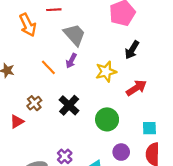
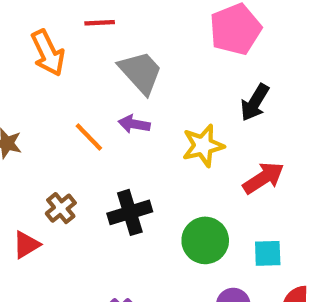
purple arrow: (71, 61) -> (134, 124), turned 72
black cross: (69, 105) -> (130, 212), turned 30
cyan square: (149, 128) -> (268, 253), moved

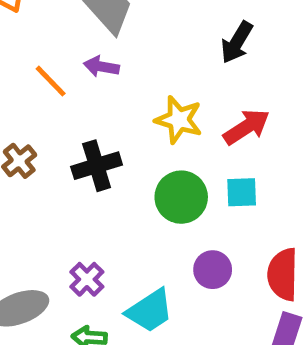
yellow star: (203, 146) -> (179, 120), moved, turned 30
cyan square: (268, 253) -> (242, 192), moved

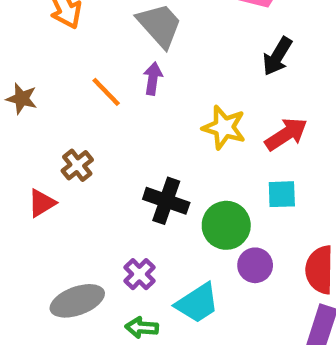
purple arrow: (101, 67) -> (153, 79), turned 88
black cross: (97, 166) -> (166, 201), moved, turned 36
green circle: (181, 197) -> (226, 225), moved

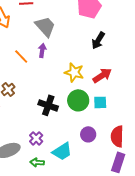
green circle: (226, 225) -> (78, 100), moved

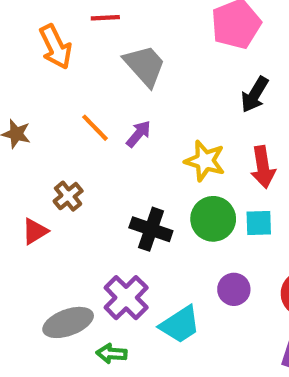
purple arrow: (42, 50) -> (139, 134), moved, turned 32
red arrow: (102, 75) -> (263, 167), turned 114
purple cross: (36, 138) -> (126, 298), size x1.5
green arrow: (37, 162) -> (112, 354), moved

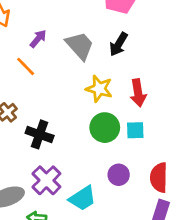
gray trapezoid: (145, 65) -> (80, 46), moved
black arrow: (255, 94) -> (119, 44), moved
purple arrow: (139, 134) -> (38, 39), moved
black cross: (151, 229) -> (40, 134), moved

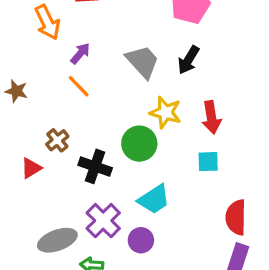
purple arrow: (38, 39) -> (80, 53), moved
green circle: (105, 128) -> (139, 144), moved
purple circle: (119, 175) -> (141, 240), moved
cyan trapezoid: (83, 198) -> (154, 199), moved

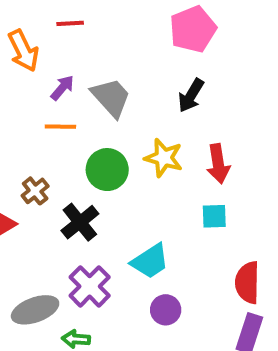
gray trapezoid: (143, 62) -> (111, 97), moved
orange line: (79, 86) -> (60, 127), turned -45
green circle: (139, 144) -> (107, 170), moved
black cross: (95, 166) -> (80, 222), turned 32
purple circle: (141, 240) -> (166, 310), moved

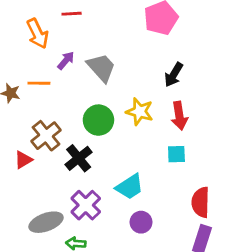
black arrow: (191, 95) -> (174, 75), moved
orange line: (60, 127) -> (39, 83), moved
brown cross: (35, 191) -> (46, 136), size x1.5

